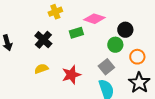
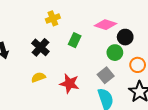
pink diamond: (94, 19) -> (106, 25), moved
green rectangle: (76, 33) -> (75, 40), turned -48
red star: (71, 75) -> (69, 84), turned 30

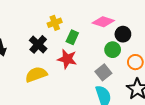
yellow cross: (53, 18) -> (55, 23), moved
yellow semicircle: (38, 77) -> (36, 74), size x1.5
red star: (69, 84) -> (67, 59), moved

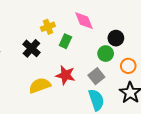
pink diamond: (103, 22) -> (84, 21), moved, turned 50
red star: (67, 59) -> (65, 75), moved
yellow semicircle: (36, 74) -> (40, 85), moved

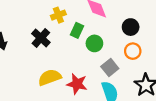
green circle: (106, 54) -> (94, 43), moved
orange circle: (128, 66) -> (133, 51), moved
red star: (65, 75) -> (77, 84), moved

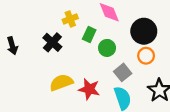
black circle: (131, 27) -> (144, 31), size x1.5

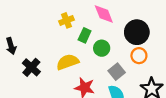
black cross: (52, 42) -> (31, 67), moved
yellow semicircle: (61, 82) -> (68, 62), moved

